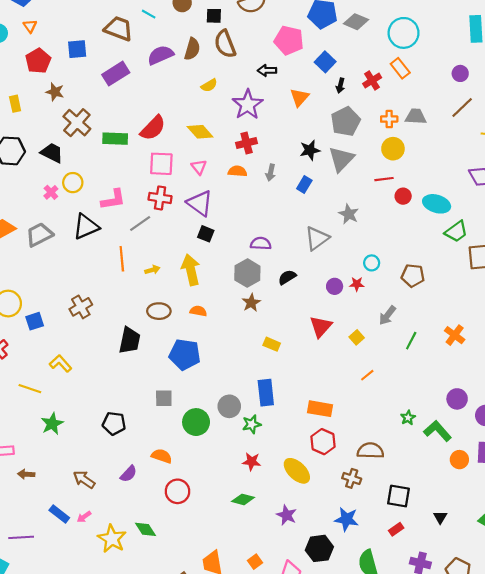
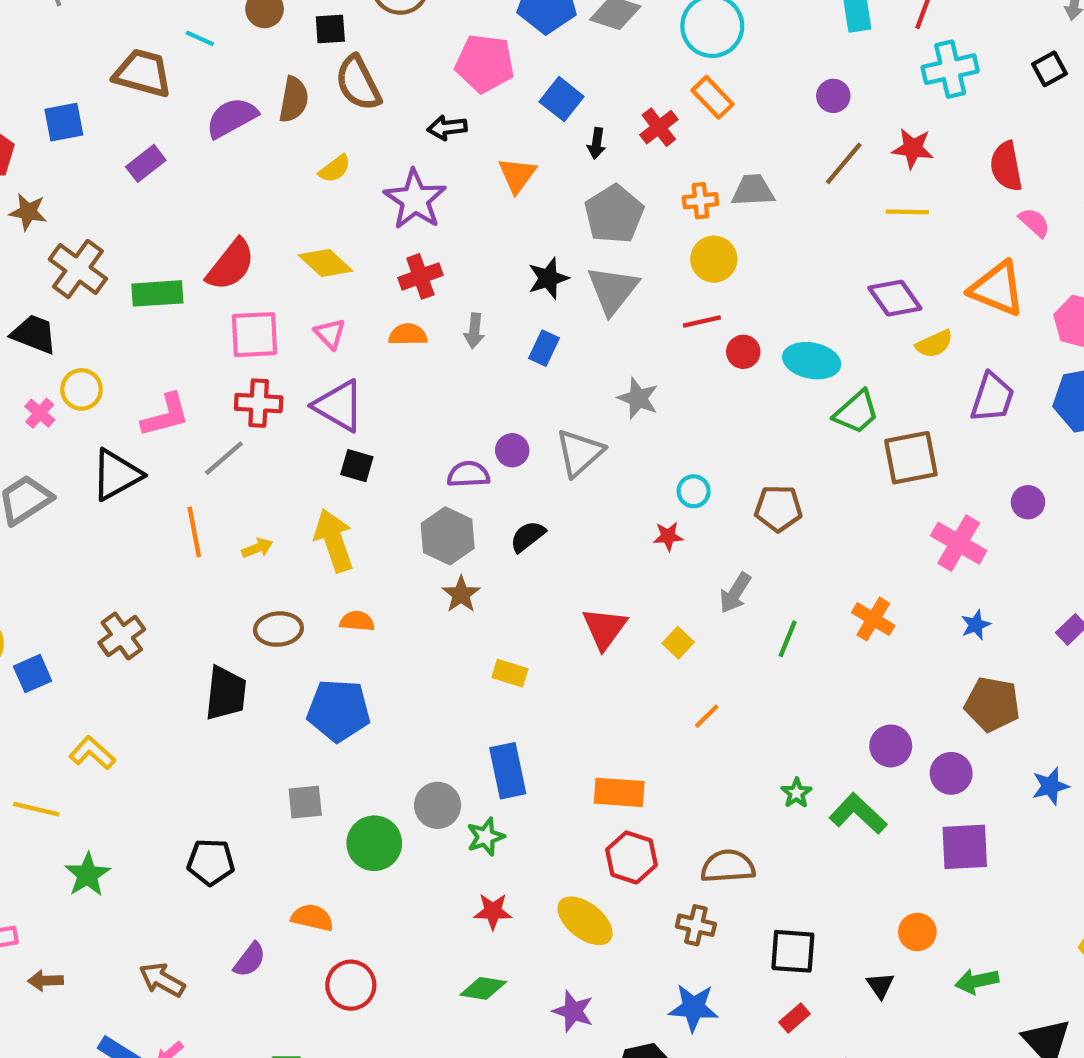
purple rectangle: (116, 74) -> (146, 163), size x0.7
purple circle: (335, 286) -> (512, 450), moved
orange circle: (459, 460) -> (917, 932), moved

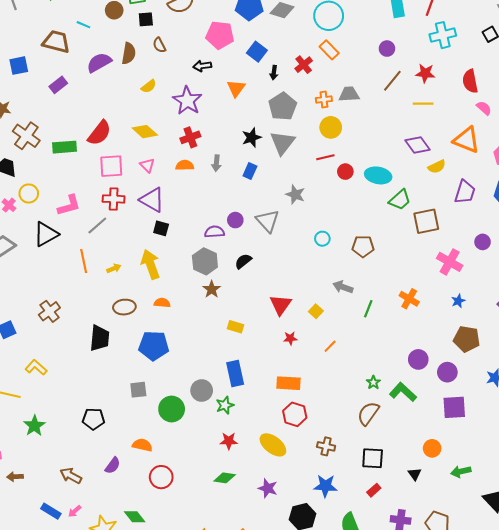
brown semicircle: (358, 83) -> (159, 45), size x0.6
gray triangle: (580, 453) -> (268, 221), turned -30
red star: (668, 536) -> (290, 338), moved
gray arrow: (735, 593) -> (343, 287), turned 78
brown semicircle: (728, 866) -> (368, 413), moved, turned -50

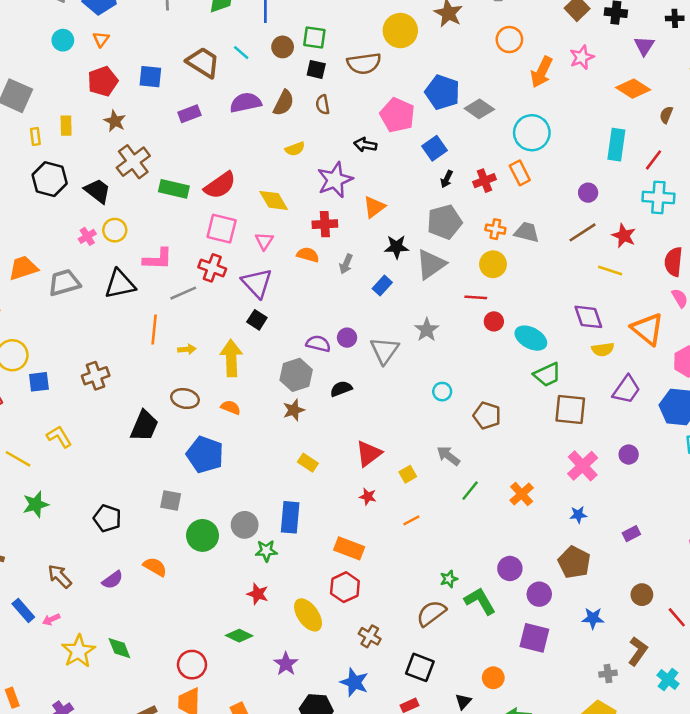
orange triangle: (236, 88) -> (374, 207), moved
red circle: (161, 477) -> (192, 665), moved

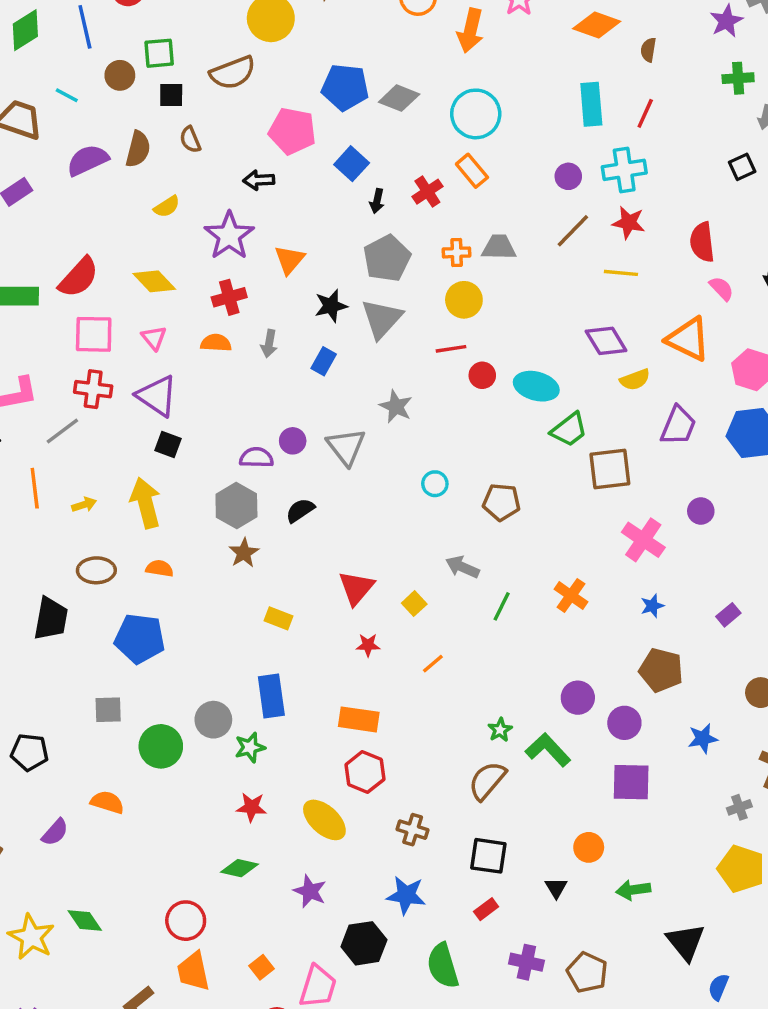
cyan cross: (658, 197) -> (624, 170), moved

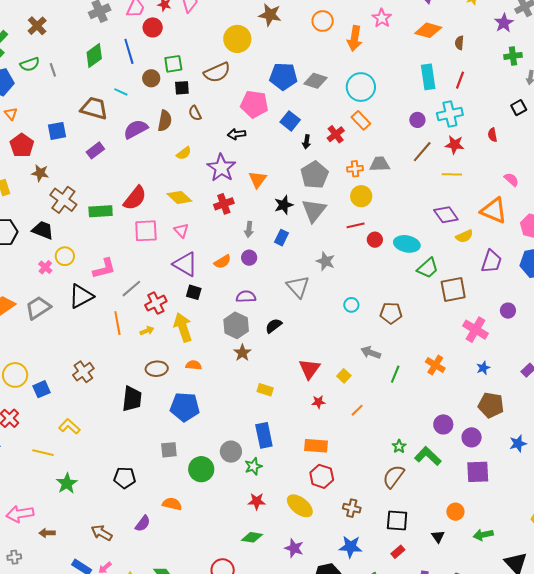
red semicircle: (702, 242) -> (493, 135), moved, size x0.6
orange semicircle: (216, 343) -> (222, 262), moved, turned 150
red cross: (93, 389) -> (156, 303), moved, turned -30
purple circle: (293, 441) -> (249, 258), moved

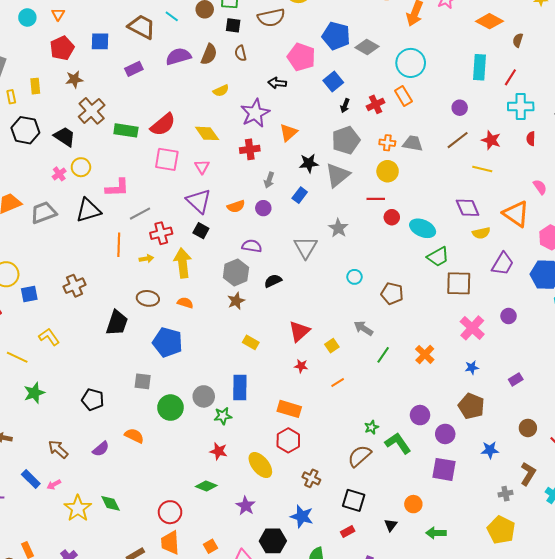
cyan cross: (450, 114) -> (521, 106), moved
brown star: (40, 173) -> (74, 79), turned -30

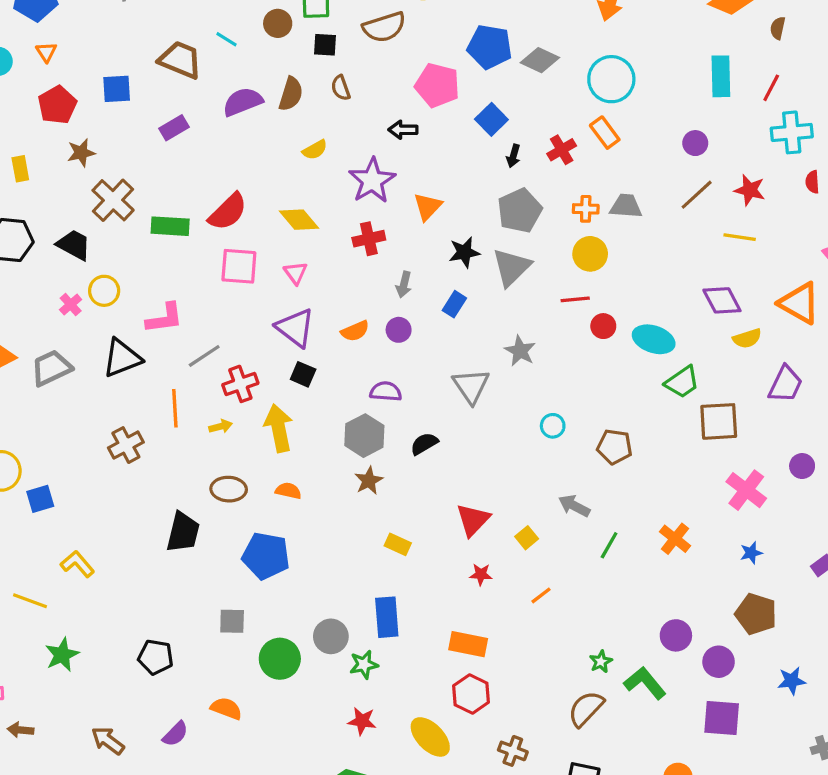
brown cross: (75, 286) -> (126, 445), moved

